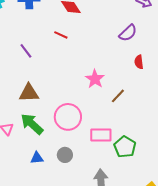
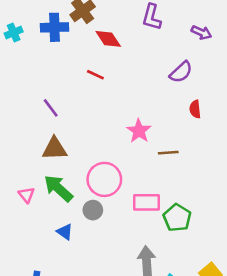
purple line: (26, 51) -> (51, 108), moved
brown line: (118, 96) -> (168, 153), turned 42
gray circle: (65, 155) -> (93, 210), moved
blue triangle: (37, 158) -> (65, 232), turned 40

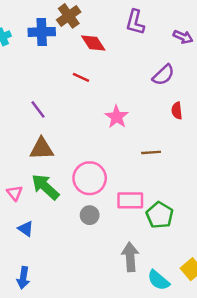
pink star: (139, 131) -> (117, 117), moved
gray circle: (93, 210) -> (90, 215), moved
blue triangle: (65, 232) -> (26, 229), moved

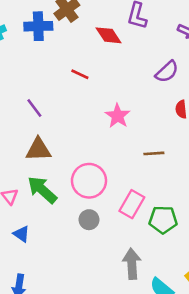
red diamond: (93, 43) -> (108, 35), moved
pink rectangle: (130, 200) -> (132, 204), turned -60
green pentagon: (160, 215) -> (163, 220), turned -30

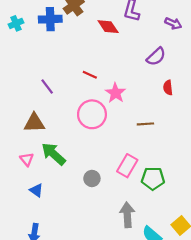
red line: (80, 74) -> (90, 75), moved
brown triangle: (38, 150) -> (34, 123), moved
pink circle: (89, 181) -> (92, 114), moved

